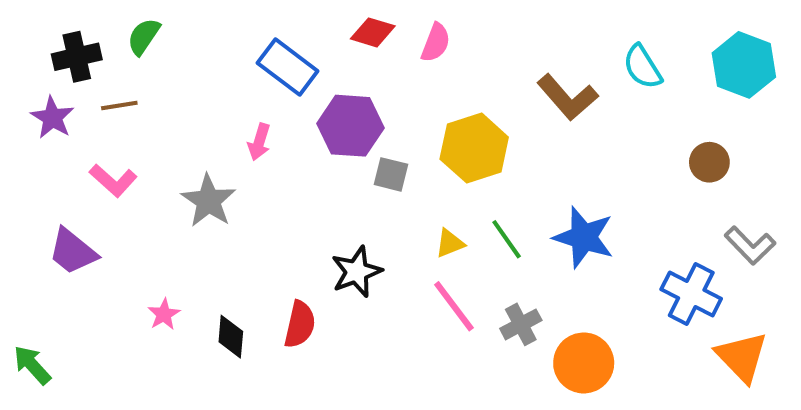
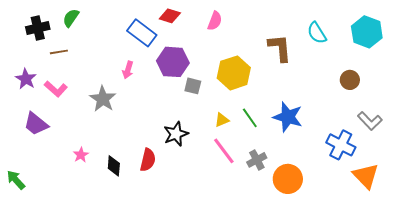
red diamond: (373, 32) -> (170, 16), moved
brown L-shape: (567, 97) -> (280, 48), turned -144
purple star: (52, 118) -> (26, 79), moved

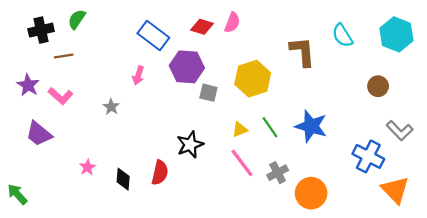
red diamond: (170, 16) -> (202, 27), moved
gray star: (103, 99) -> (111, 107), size x0.6

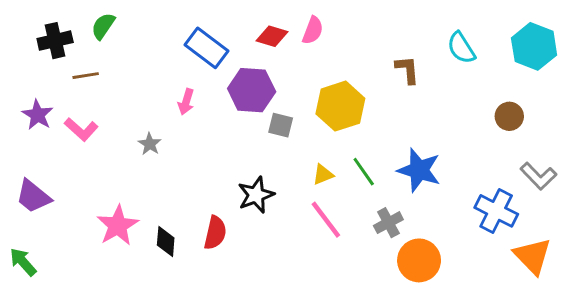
brown L-shape: (302, 52) -> (407, 70), size x0.7
purple trapezoid: (39, 134) -> (33, 196), moved
pink star: (87, 167) -> (118, 225), size x1.8
gray cross: (278, 173) -> (388, 223), moved

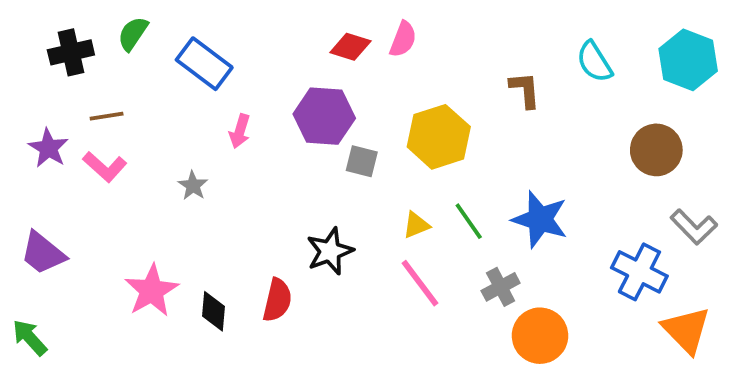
blue rectangle: (206, 48) -> (204, 64), moved
brown line: (86, 76) -> (107, 116), moved
brown circle: (509, 116) -> (656, 150), size x1.4

